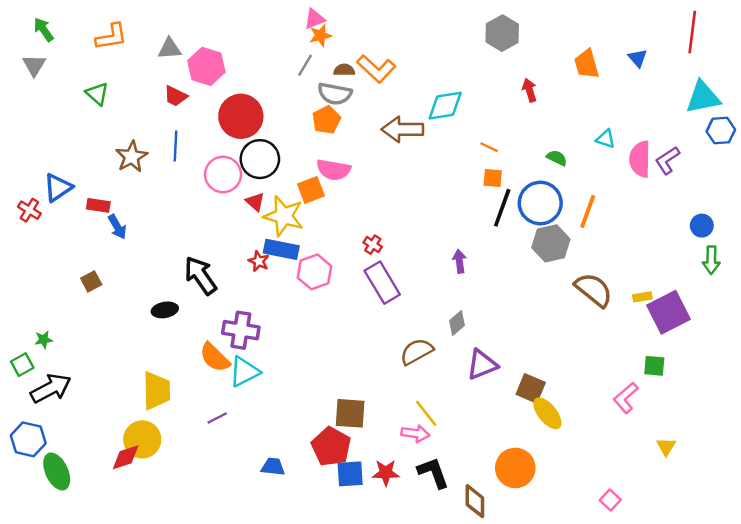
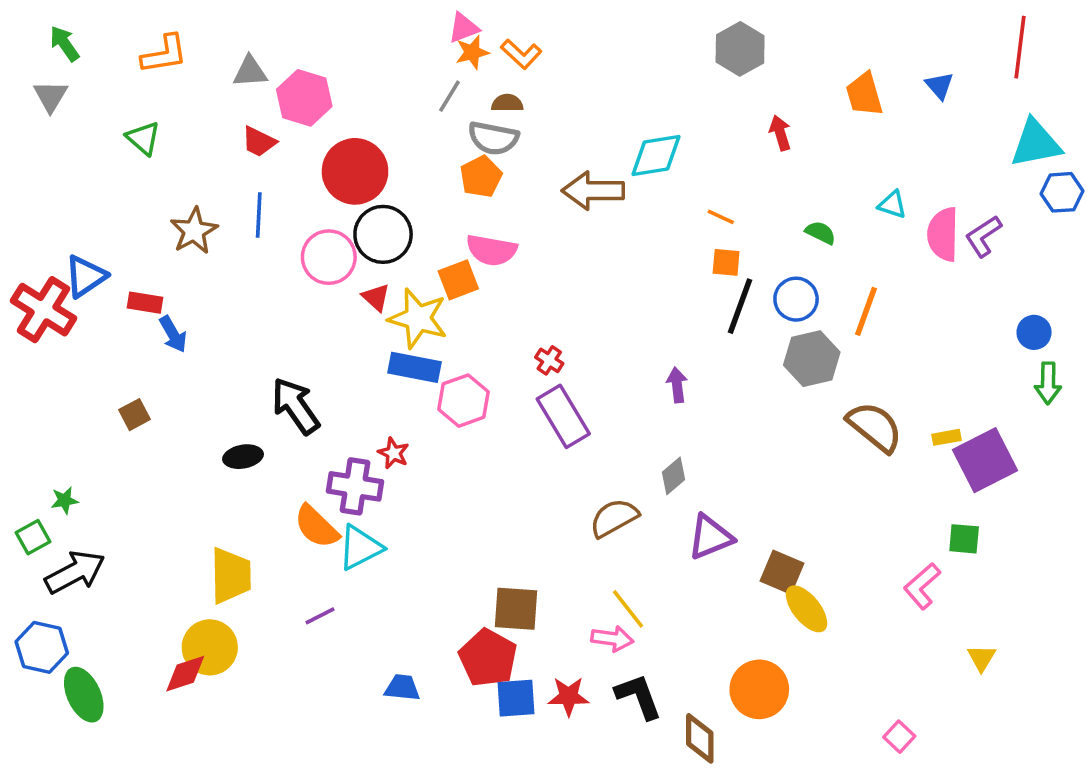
orange L-shape: (376, 69) -> (521, 54), moved, size x0.7
blue circle: (540, 203) -> (796, 299), size x0.7
red cross: (29, 210) -> (44, 310), size x1.8
red star: (259, 261) -> (394, 453), moved

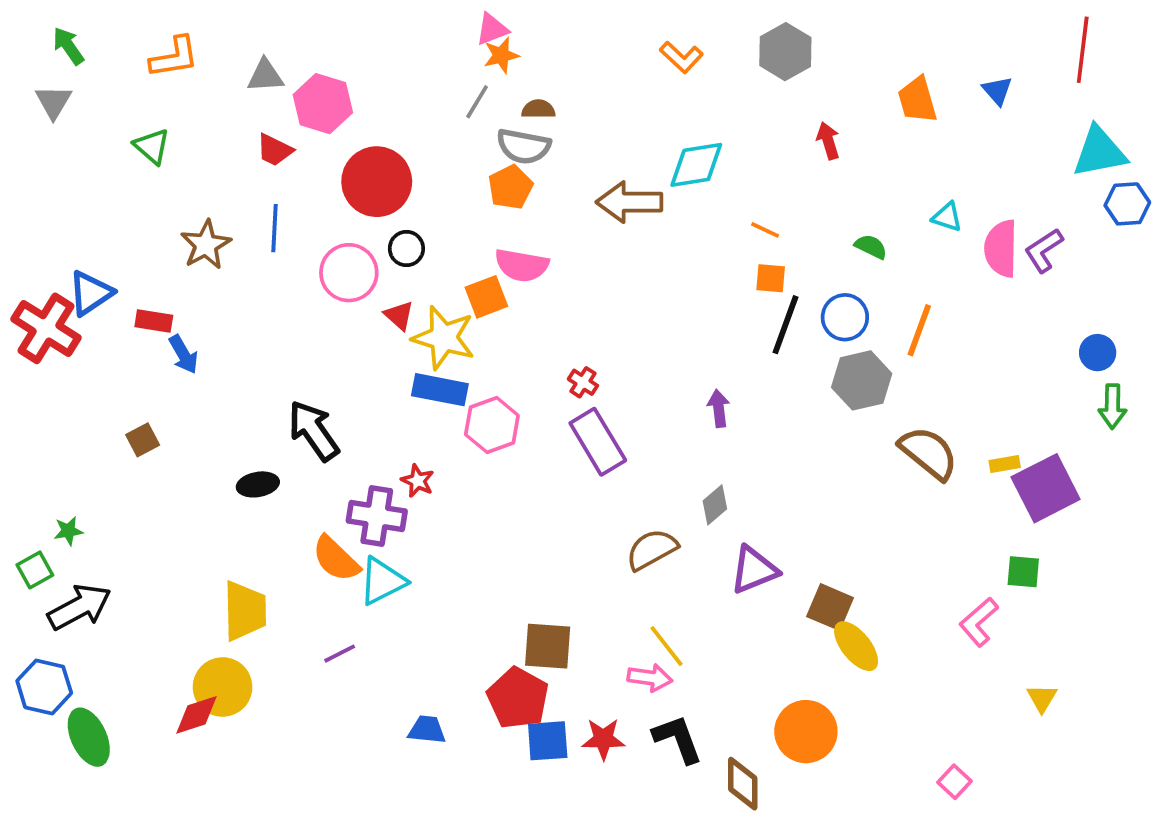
orange L-shape: (521, 54) -> (681, 57), moved
black circle: (383, 234) -> (406, 249), size x0.6

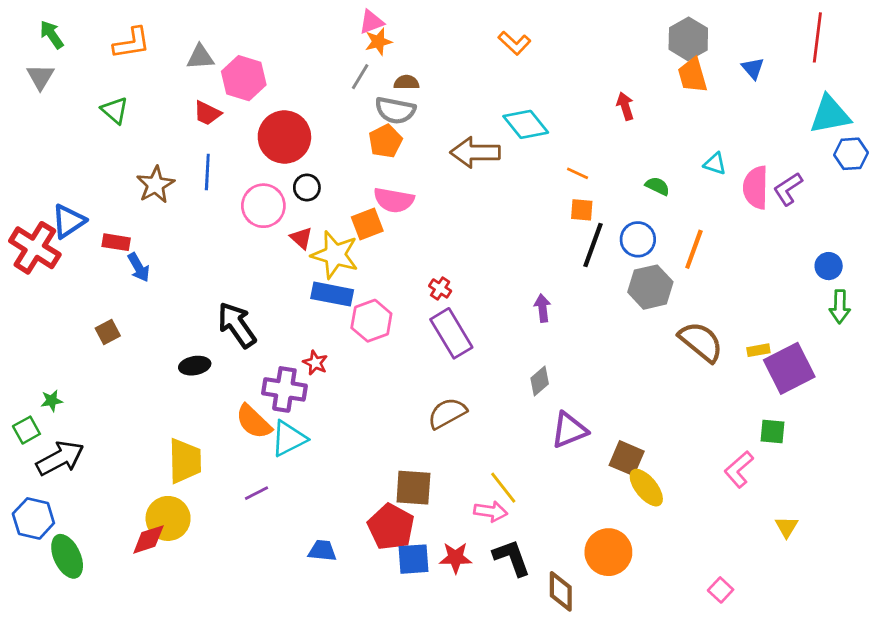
gray hexagon: (785, 52) -> (688, 39), moved
cyan diamond: (696, 165) -> (526, 124), turned 60
brown semicircle: (652, 549) -> (447, 413), moved

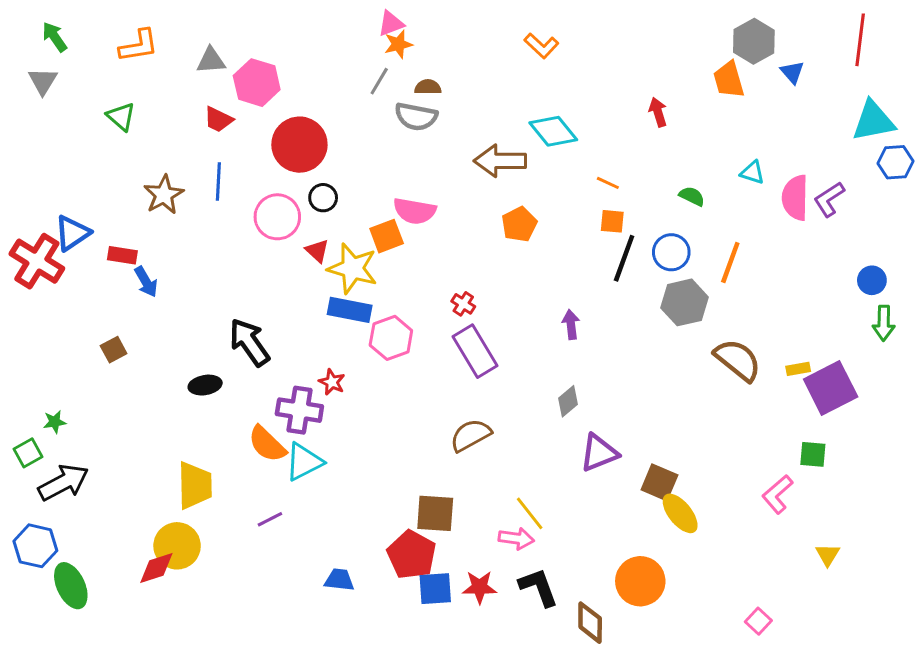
gray hexagon: (688, 39) -> (754, 41), moved
orange pentagon: (385, 141) -> (519, 224), moved

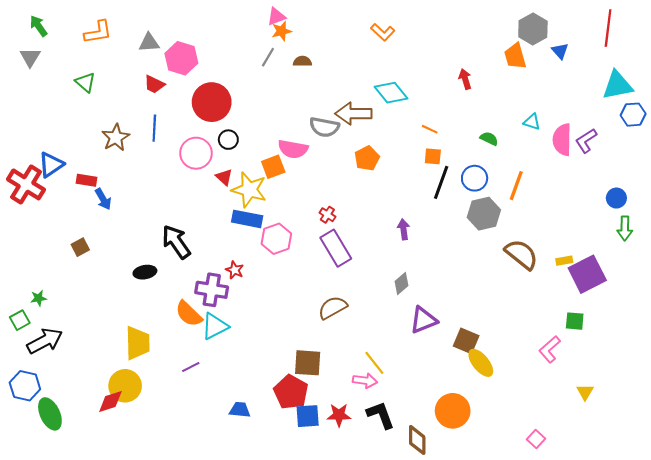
gray semicircle: (416, 117) -> (324, 127), moved

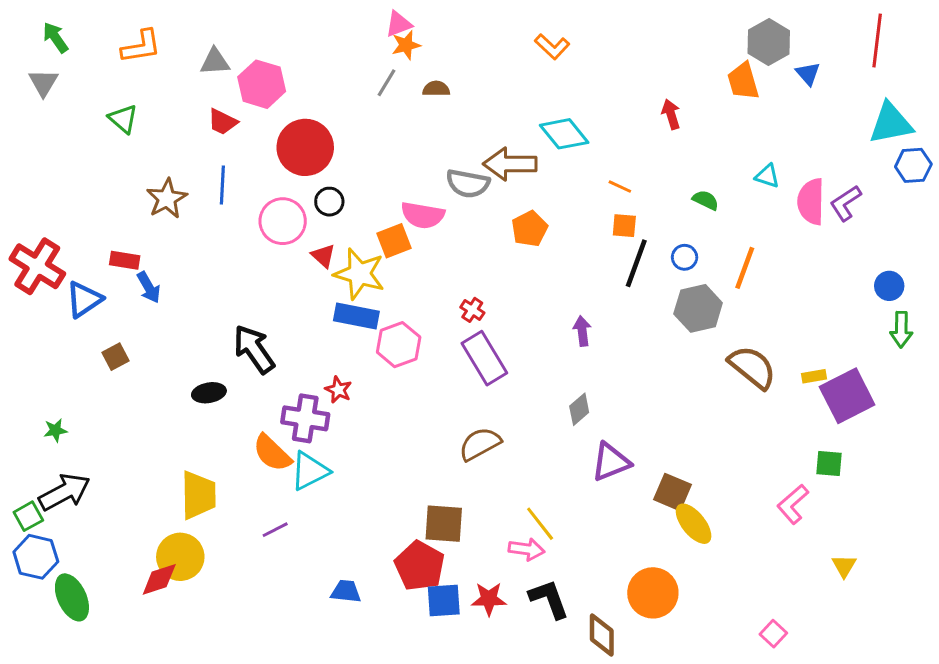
blue triangle: (51, 165) -> (84, 299), moved
blue circle: (475, 178) -> (685, 257), size x0.7
green square: (20, 320) -> (28, 516), moved

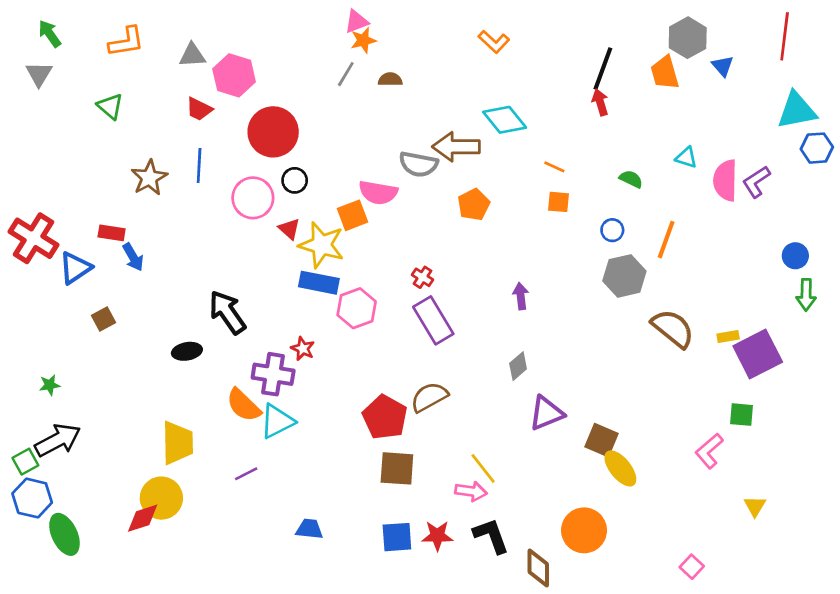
black line: (636, 263) -> (603, 69), moved
red pentagon: (420, 566) -> (385, 417), moved

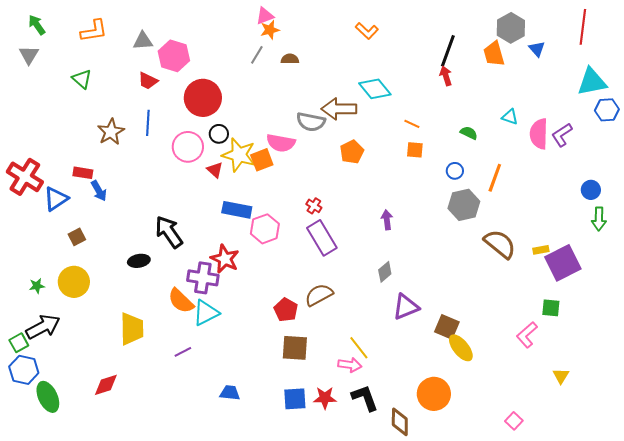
yellow star: (322, 245) -> (239, 155), moved
red star: (303, 349) -> (225, 259), size x1.6
red pentagon: (385, 417) -> (286, 310), size x0.7
yellow circle: (161, 498) -> (74, 282), moved

